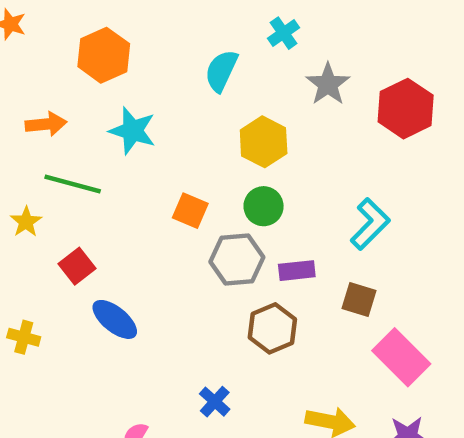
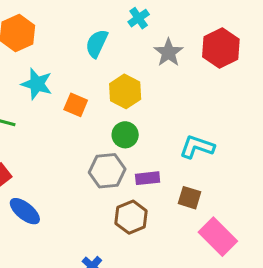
red hexagon: (406, 109) -> (221, 48), moved
orange square: (190, 211) -> (76, 105), moved
cyan L-shape: (370, 224) -> (197, 147), turned -116

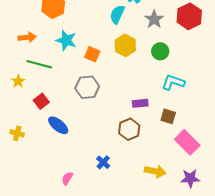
cyan semicircle: (97, 44) -> (117, 14), moved
green circle: (125, 135) -> (160, 51), moved
gray hexagon: (107, 171) -> (87, 87), moved

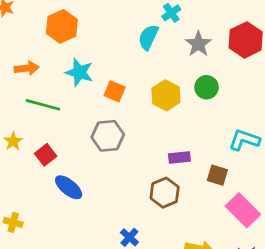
yellow hexagon: (125, 45) -> (166, 95), moved
yellow star: (18, 81) -> (13, 141), moved
cyan L-shape: (173, 82) -> (244, 140), moved
yellow cross: (17, 133) -> (13, 222), moved

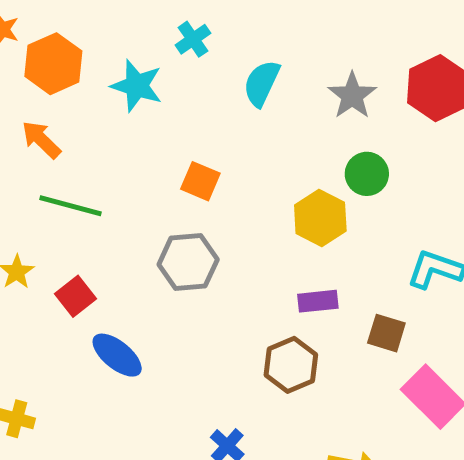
cyan cross: (171, 13) -> (193, 39), moved
orange hexagon: (62, 26) -> (53, 64), moved
orange arrow: (27, 68) -> (41, 140), turned -130
cyan star: (79, 72) -> (137, 86), moved
yellow hexagon: (166, 95) -> (320, 218), moved

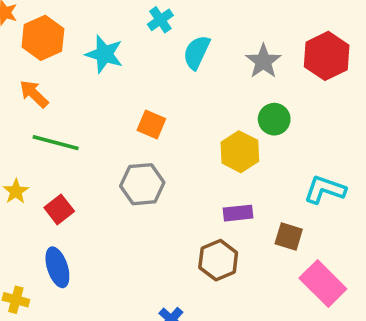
cyan cross: (193, 39) -> (160, 20), moved
blue ellipse: (117, 355) -> (57, 267), moved, turned 33

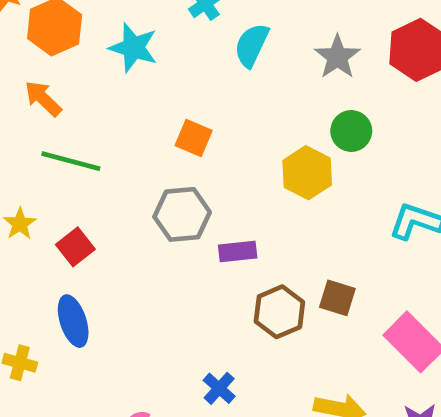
purple rectangle: (238, 213) -> (238, 252), moved
brown square: (289, 237) -> (337, 298), moved

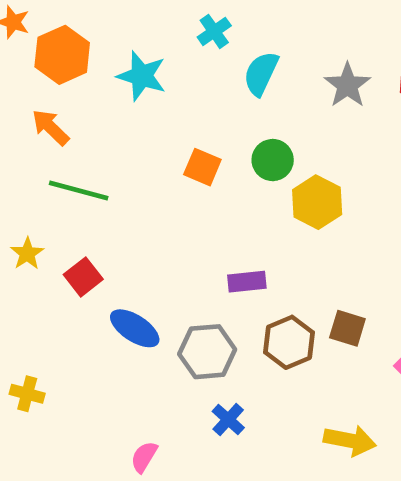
green circle: (351, 131) -> (273, 160), moved
gray hexagon: (182, 214) -> (207, 352), moved
blue ellipse: (73, 321) -> (135, 328), moved, turned -39

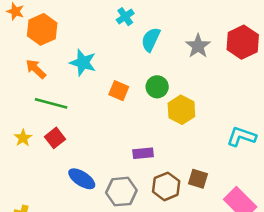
cyan star: (142, 76) -> (83, 63), moved
red square: (83, 277) -> (55, 138), moved

